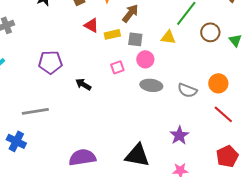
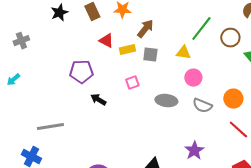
brown circle: (210, 32) -> (230, 38), moved
pink circle: (145, 59) -> (193, 78), moved
purple pentagon: (50, 62) -> (81, 72), moved

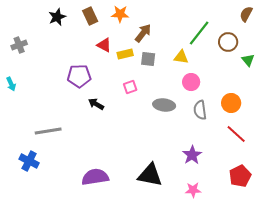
cyan arrow: (13, 80) -> (11, 84), turned -72
gray semicircle: (202, 106) -> (200, 110), turned 60

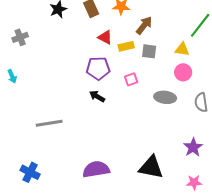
purple pentagon: (79, 76) -> (98, 68), moved
pink circle: (191, 82) -> (183, 72), moved
blue cross: (29, 161) -> (30, 172), moved

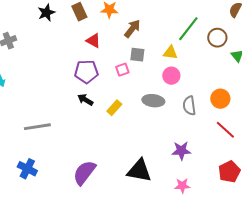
yellow rectangle: (126, 46) -> (114, 108), moved, turned -35
pink square: (131, 79) -> (122, 70), moved
purple star: (193, 147) -> (181, 151), turned 30
purple semicircle: (96, 169) -> (84, 173), turned -44
blue cross: (30, 172) -> (27, 169), moved

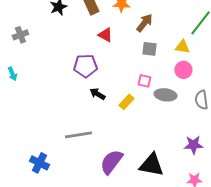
pink square: (122, 70) -> (144, 81), moved, turned 32
purple pentagon: (86, 72) -> (85, 66), moved
gray line: (37, 127) -> (78, 135), moved
purple semicircle: (84, 173) -> (111, 162), moved

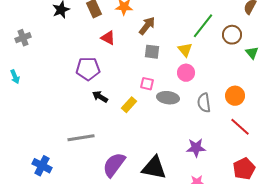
yellow triangle: (182, 47) -> (185, 50), turned 42

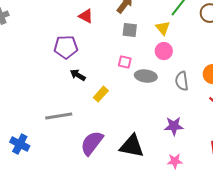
yellow rectangle: (129, 105) -> (101, 94), moved

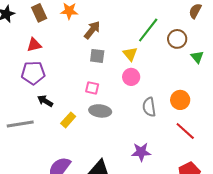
red triangle: (86, 16) -> (34, 45), moved, turned -42
gray ellipse: (146, 76) -> (100, 111), moved
gray line: (59, 116) -> (20, 124), moved

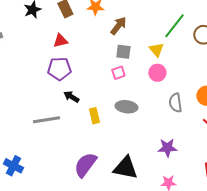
pink square: (92, 88) -> (118, 73), moved, turned -32
yellow rectangle: (68, 120) -> (94, 116), turned -56

